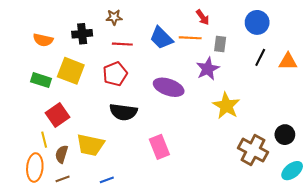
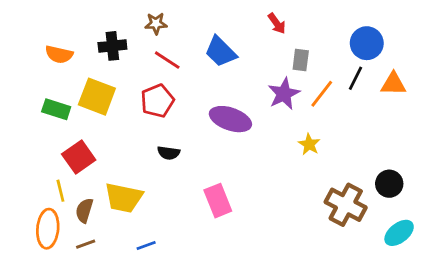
blue circle: (257, 22) -> (367, 43), moved
orange line: (190, 38) -> (322, 94), moved, turned -55
red line: (122, 44) -> (167, 60), turned 30
yellow star: (226, 106) -> (309, 144), size x0.6
black semicircle: (123, 112) -> (169, 153), size x0.6

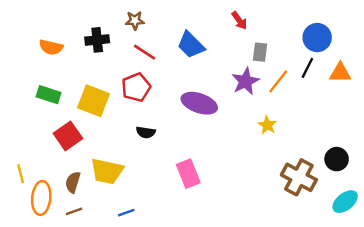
yellow square: (97, 97) -> (94, 101), moved
yellow line: (60, 191) -> (21, 174), moved

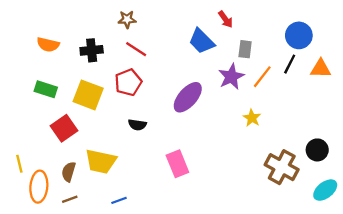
black cross: (97, 40) -> (92, 50), moved
blue trapezoid: (191, 45) -> (201, 41), moved
purple ellipse: (199, 103) -> (188, 97), turned -68

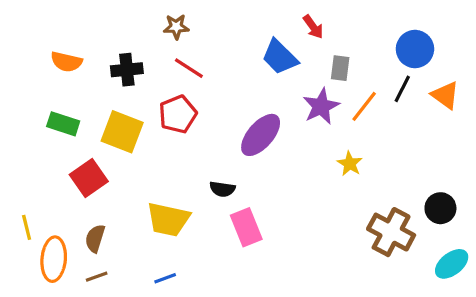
orange triangle: (321, 69) -> (445, 95), turned 35
black semicircle: (137, 125) -> (222, 189), moved
yellow trapezoid: (101, 161) -> (168, 219), moved

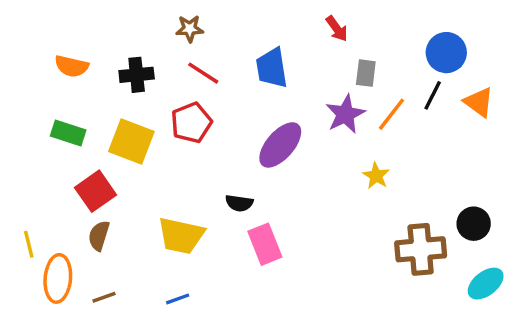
blue trapezoid: (280, 57) -> (272, 68), moved, turned 36
brown cross: (391, 232) -> (421, 249), turned -33
brown semicircle: (95, 238) -> (99, 236), moved

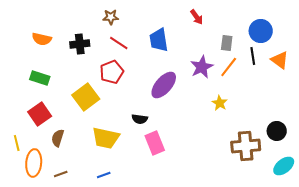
gray rectangle: (366, 73) -> (227, 43), moved
black line: (433, 95) -> (253, 56), turned -36
yellow square: (131, 142) -> (86, 97), moved, turned 32
red square: (95, 191) -> (40, 114), moved

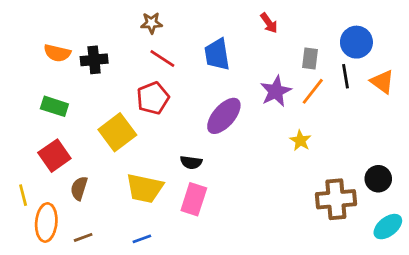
black cross: (80, 44) -> (94, 60), moved
pink rectangle: (155, 143) -> (194, 199), moved, turned 40

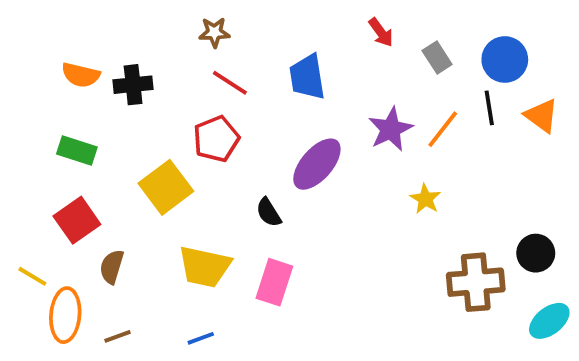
gray rectangle: (310, 59) -> (437, 58), moved, turned -40
black semicircle: (191, 162) -> (269, 212), moved, turned 50
yellow line: (23, 195) -> (32, 276), turned -45

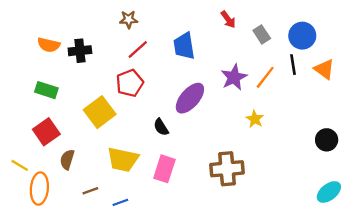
red line: (230, 83) -> (138, 50), turned -75
black circle: (536, 253) -> (327, 140), moved
brown cross: (476, 282) -> (227, 169), moved
brown line: (118, 336) -> (90, 191), moved

